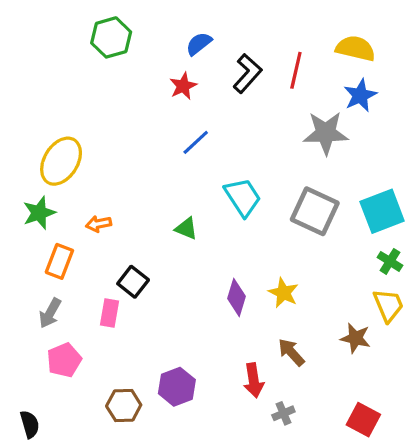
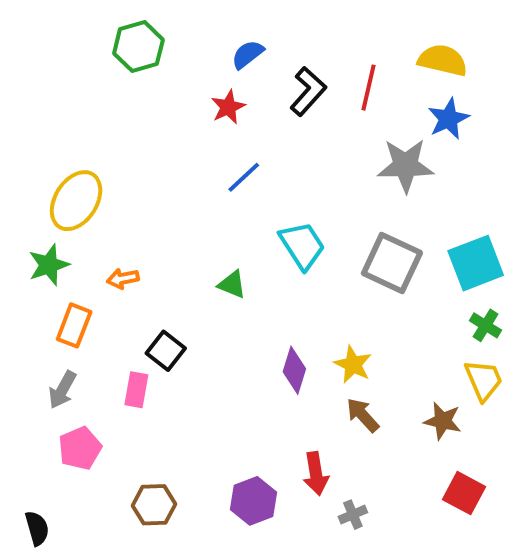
brown arrow: (291, 352) -> (363, 415), moved
purple hexagon: (177, 387) -> (253, 501), moved
red square: (363, 420) -> (464, 493), moved

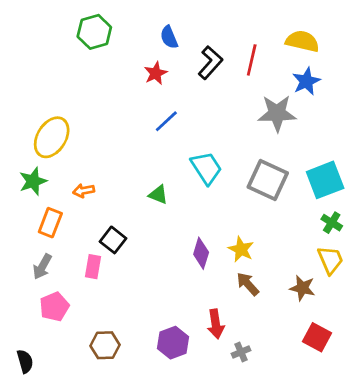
blue semicircle: (248, 54) -> (169, 37), turned -75

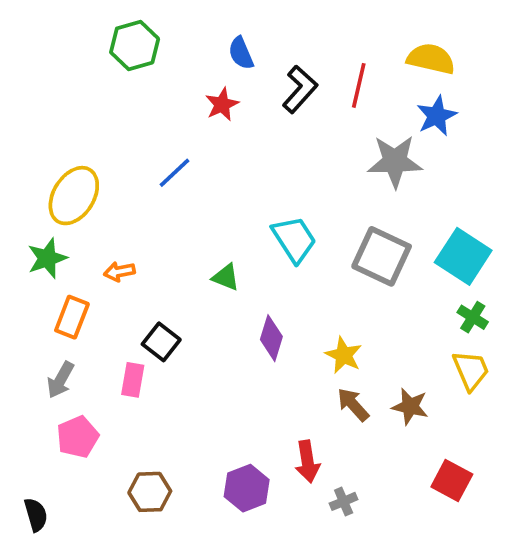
blue line: (166, 121) -> (174, 173), moved
cyan square: (325, 180) -> (463, 256), turned -36
purple diamond: (201, 253) -> (271, 338), moved
brown star: (302, 288) -> (410, 406), moved

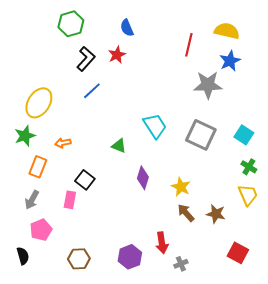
black L-shape: (300, 89) -> (86, 59), moved
cyan square: (463, 256) -> (244, 135), size x0.7
black semicircle: (36, 515) -> (23, 256), moved

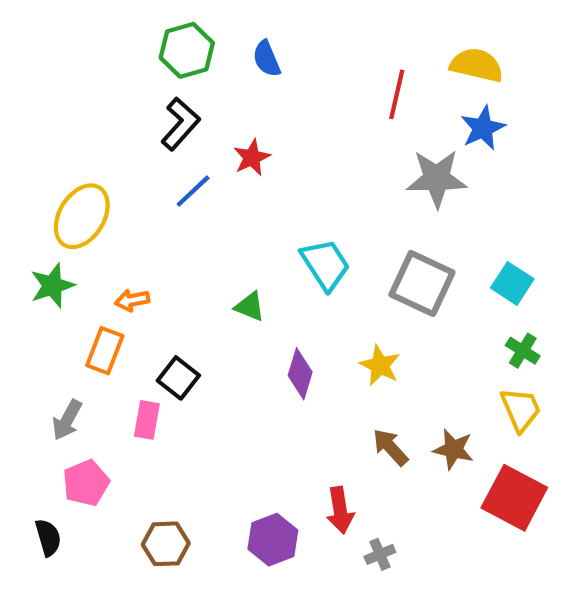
green hexagon: (71, 24) -> (187, 50), moved
red star: (117, 55) -> (252, 157), moved
orange rectangle: (38, 167) -> (105, 351), moved
yellow star: (181, 187) -> (380, 365), moved
red square: (238, 253) -> (514, 498), moved, size x1.4

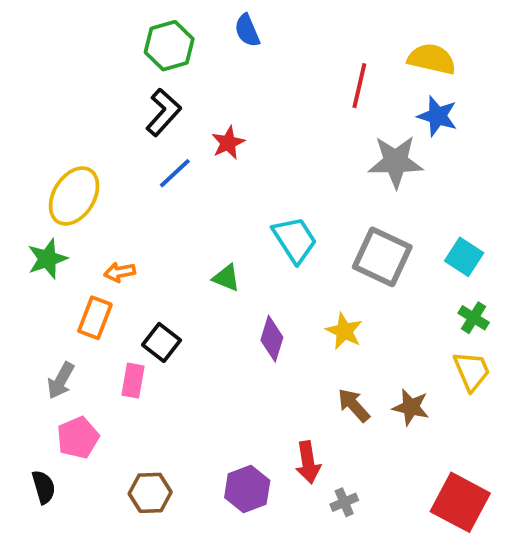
blue semicircle: (267, 59) -> (247, 30), moved
blue star: (483, 128) -> (437, 116), turned -30
red square: (514, 498) -> (460, 502), moved

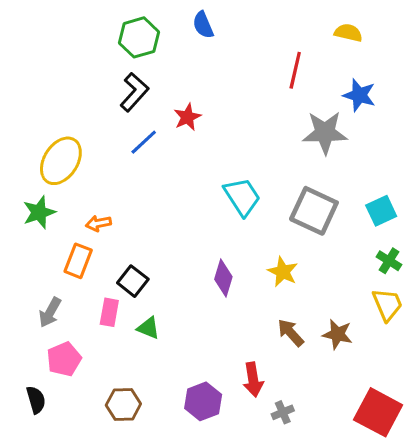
yellow semicircle: (432, 59) -> (348, 33), moved, size x0.7
cyan square: (464, 257) -> (381, 211), turned 32
green triangle: (226, 278) -> (148, 328), moved

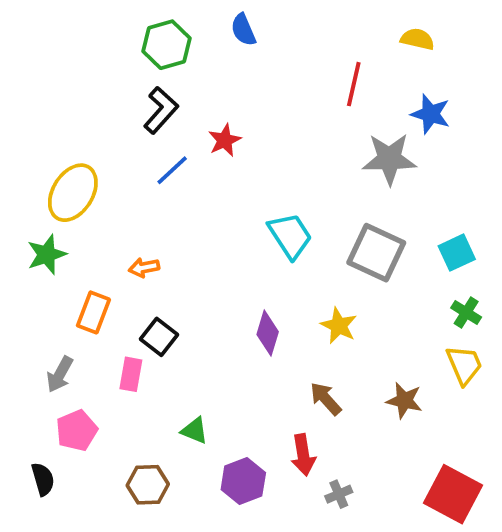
orange arrow: (98, 223) -> (144, 268), moved
green triangle: (148, 328) -> (195, 430), moved
brown arrow: (291, 333) -> (326, 399), moved

